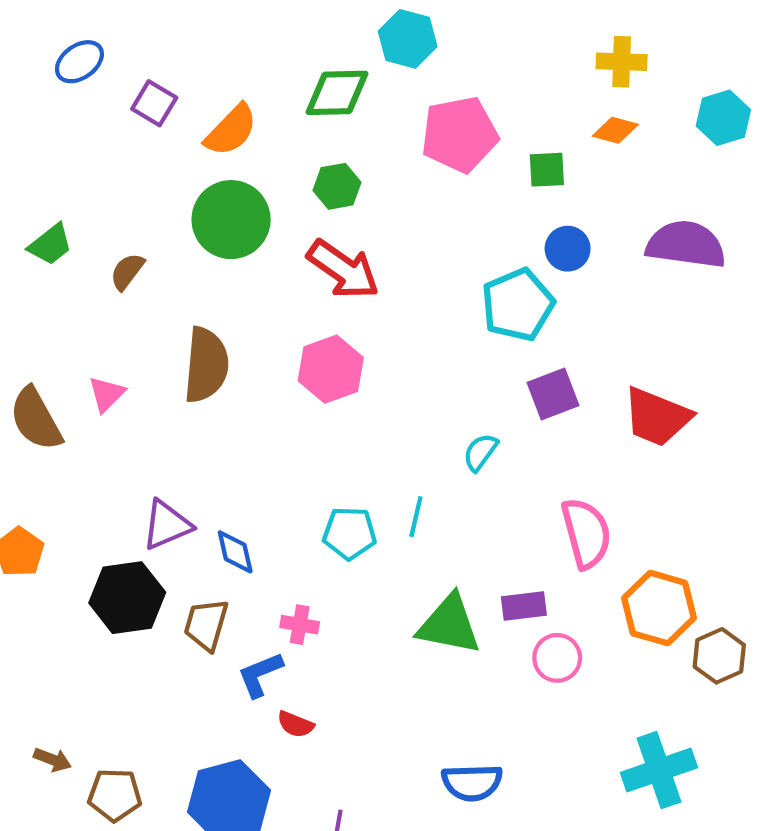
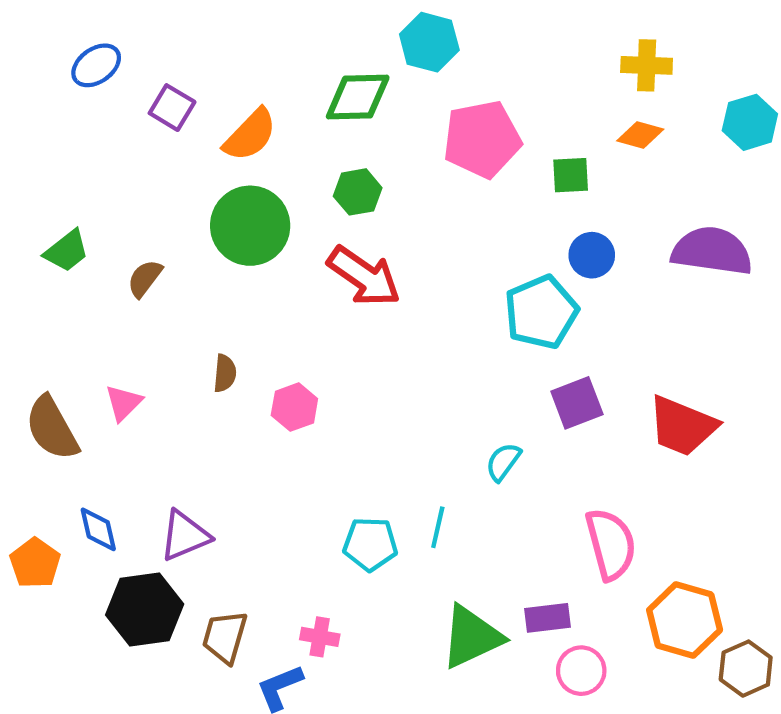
brown semicircle: (206, 365) -> (225, 373), size x0.5
pink hexagon: (331, 369) -> (294, 407), moved, size x0.7
blue diamond: (235, 552) -> (98, 529), moved
green triangle: (449, 625) -> (472, 637), turned -36

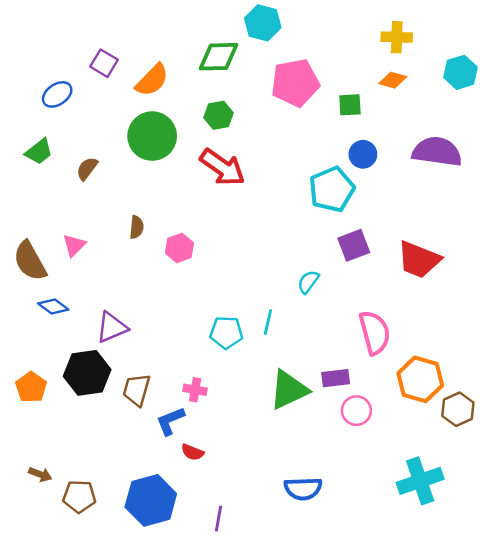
blue ellipse: (96, 65) -> (57, 94), moved
blue diamond: (98, 529) -> (53, 306), moved, turned -40
orange pentagon: (35, 563) -> (31, 387), moved

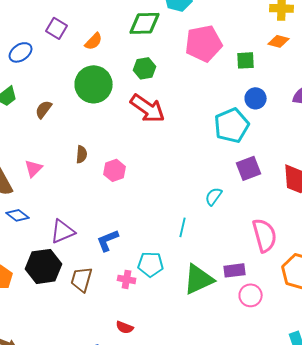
orange semicircle: (152, 80) -> (94, 41), size x0.7
cyan pentagon: (226, 333) -> (151, 264), moved
blue L-shape: (170, 421) -> (108, 240), moved

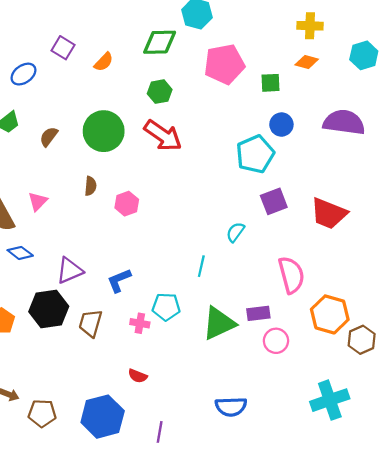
green circle: (94, 84) -> (104, 131), moved

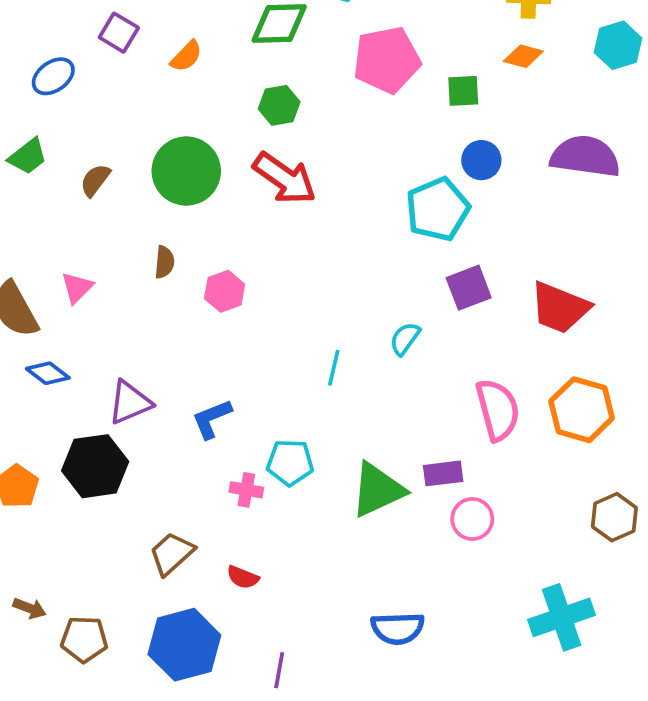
cyan line: (201, 266) -> (334, 368), moved
orange hexagon: (330, 314) -> (582, 410), moved
brown trapezoid: (90, 323) -> (172, 554), moved, turned 32

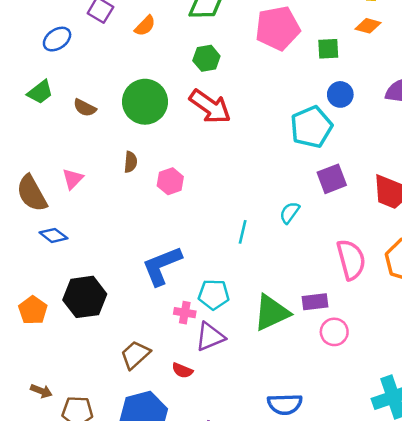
brown semicircle: (95, 180) -> (85, 108), turned -100
purple triangle: (130, 402) -> (210, 337), moved
blue L-shape: (212, 419) -> (162, 266), size x1.5

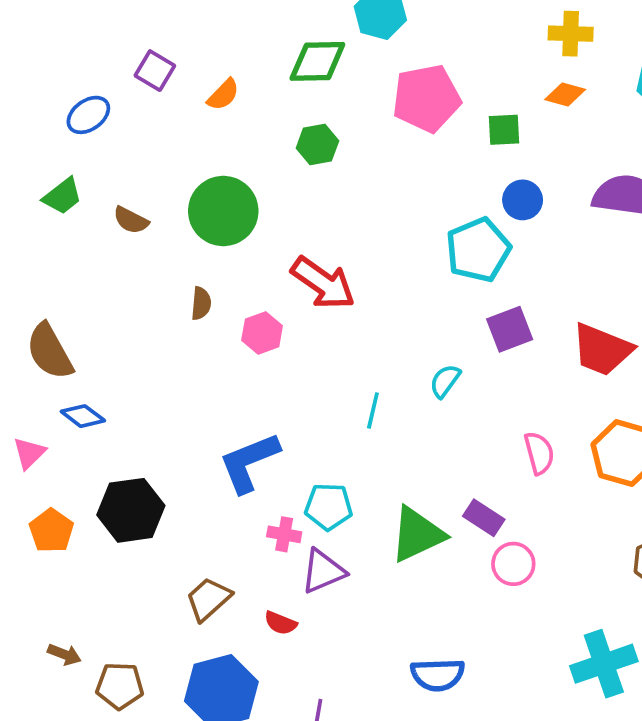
red arrow: (210, 107) -> (323, 283), moved
pink triangle: (73, 179) -> (29, 453), moved
pink semicircle: (351, 260) -> (539, 453), size x0.7
purple rectangle: (315, 302) -> (484, 518), turned 40

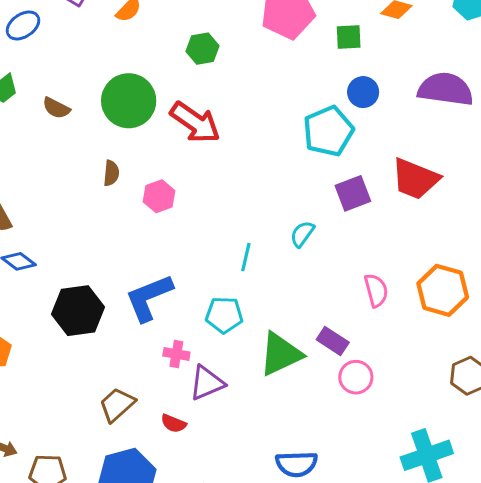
red arrow: (323, 283) -> (195, 122), moved
red trapezoid: (602, 350) -> (415, 179), moved
cyan pentagon: (329, 507) -> (224, 315), moved
black hexagon: (131, 510) -> (78, 311), moved

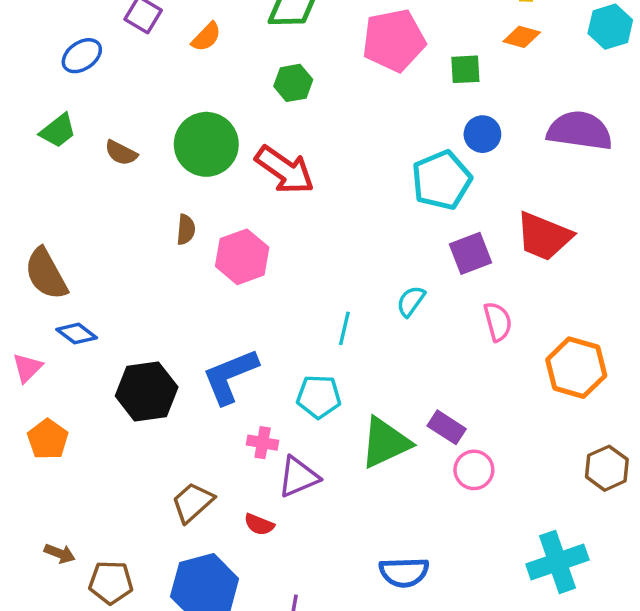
pink hexagon: (159, 196) -> (242, 257), size x1.4
pink semicircle: (376, 290) -> (498, 322), moved

